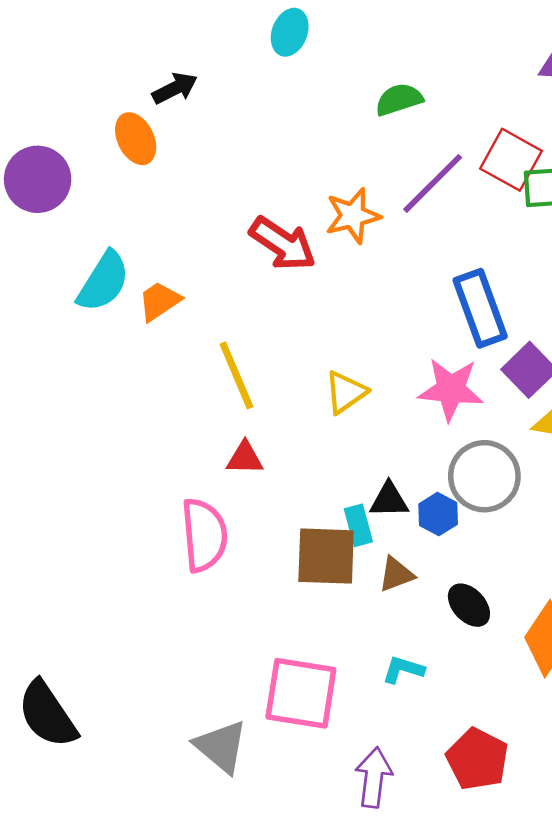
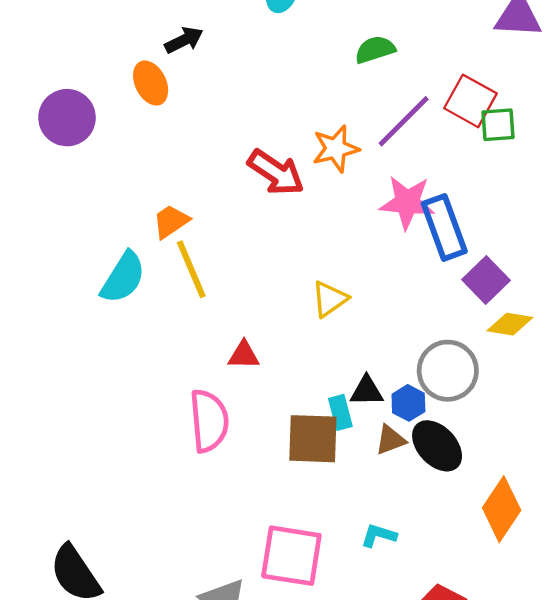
cyan semicircle: (103, 282) -> (123, 278), moved
yellow line: (236, 375) -> (191, 269), moved
pink star: (451, 389) -> (407, 202), moved
brown triangle: (396, 574) -> (390, 440), moved
black ellipse: (469, 605) -> (437, 446), moved, size x1.4

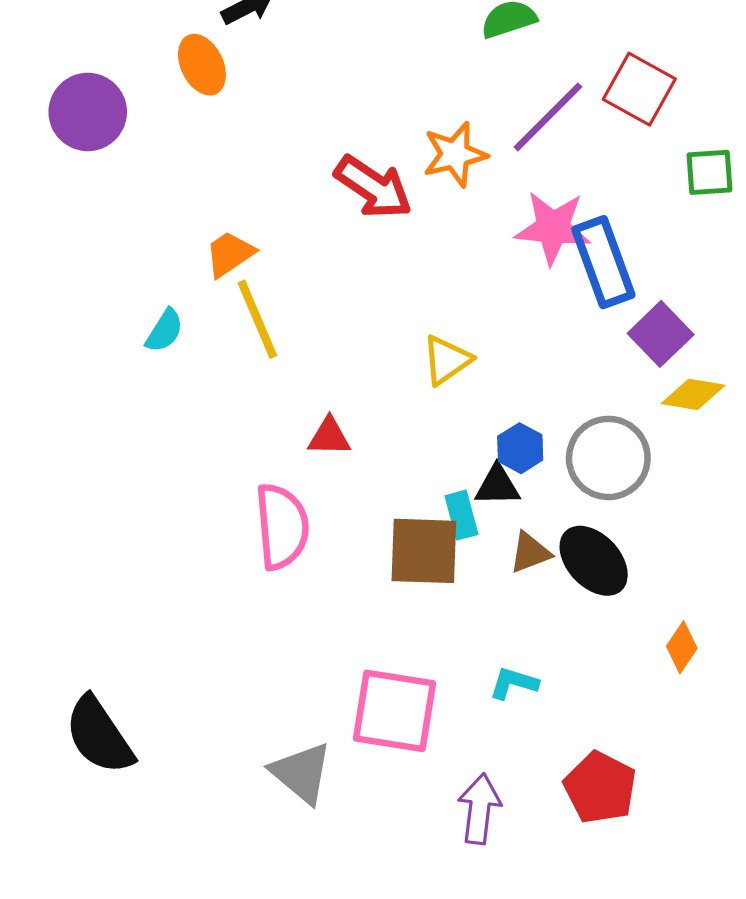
green square: (498, 125) -> (709, 172), moved
cyan semicircle: (123, 278) -> (164, 331), size x0.6
blue hexagon: (408, 403) -> (520, 448), moved
orange diamond: (502, 509) -> (682, 647), size x0.6

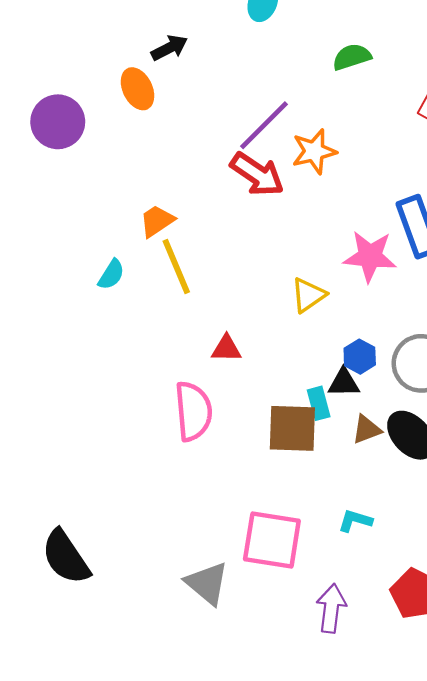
purple line: (548, 117) -> (264, 125), moved
pink star: (553, 228) -> (370, 256), moved

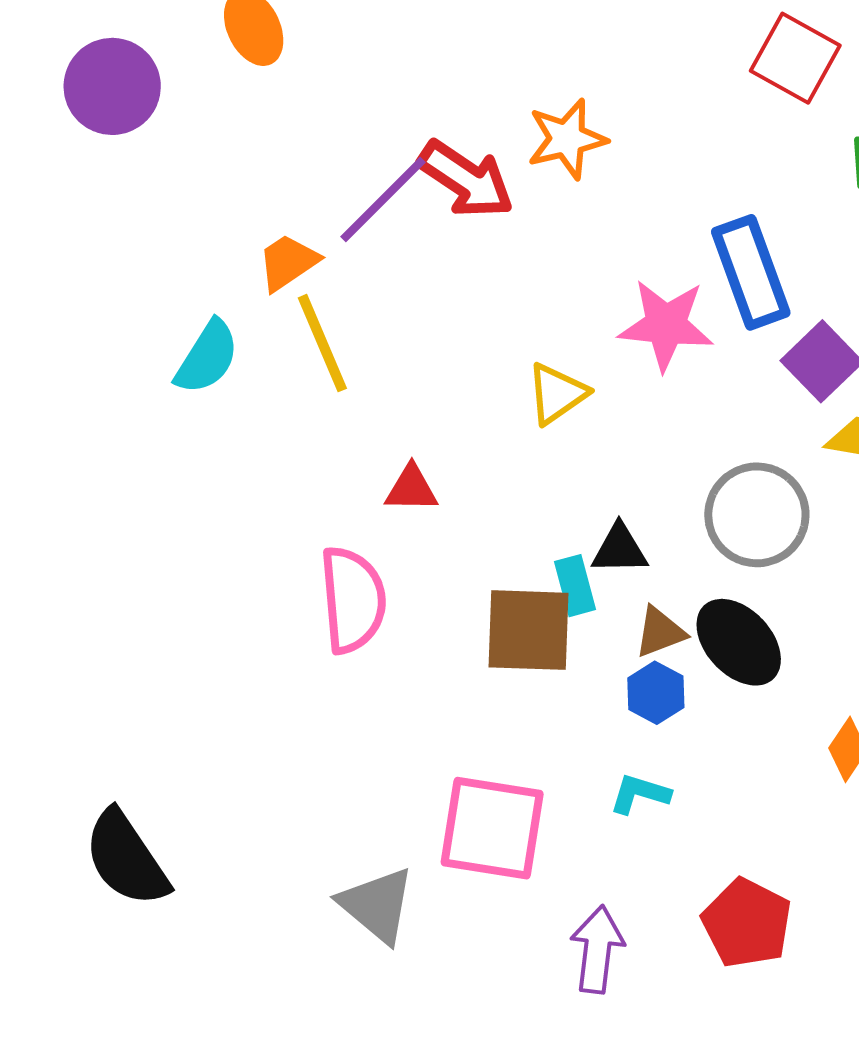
purple line: (264, 125) -> (383, 200), moved
cyan semicircle: (111, 275) -> (207, 357), size x1.4
blue hexagon: (360, 357) -> (656, 693), moved

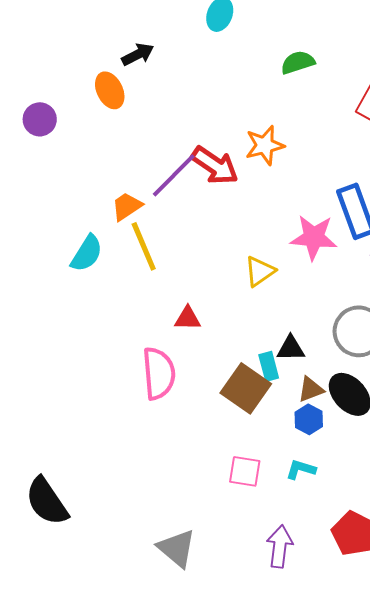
purple circle: (112, 86) -> (40, 119), size x0.7
brown square: (529, 630) -> (246, 388), turned 33
pink square: (492, 828) -> (245, 471), moved, size x0.6
gray triangle: (377, 905) -> (177, 548), moved

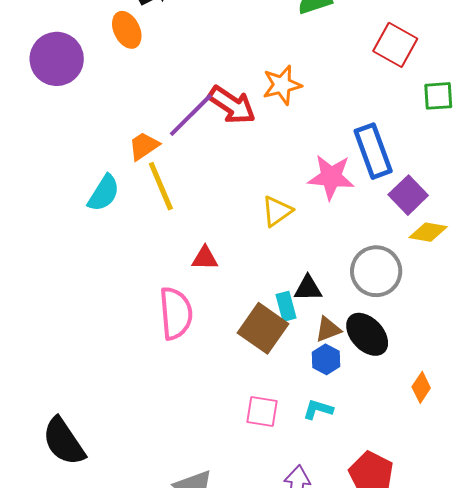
purple circle: (40, 119) -> (57, 59), size x1.6

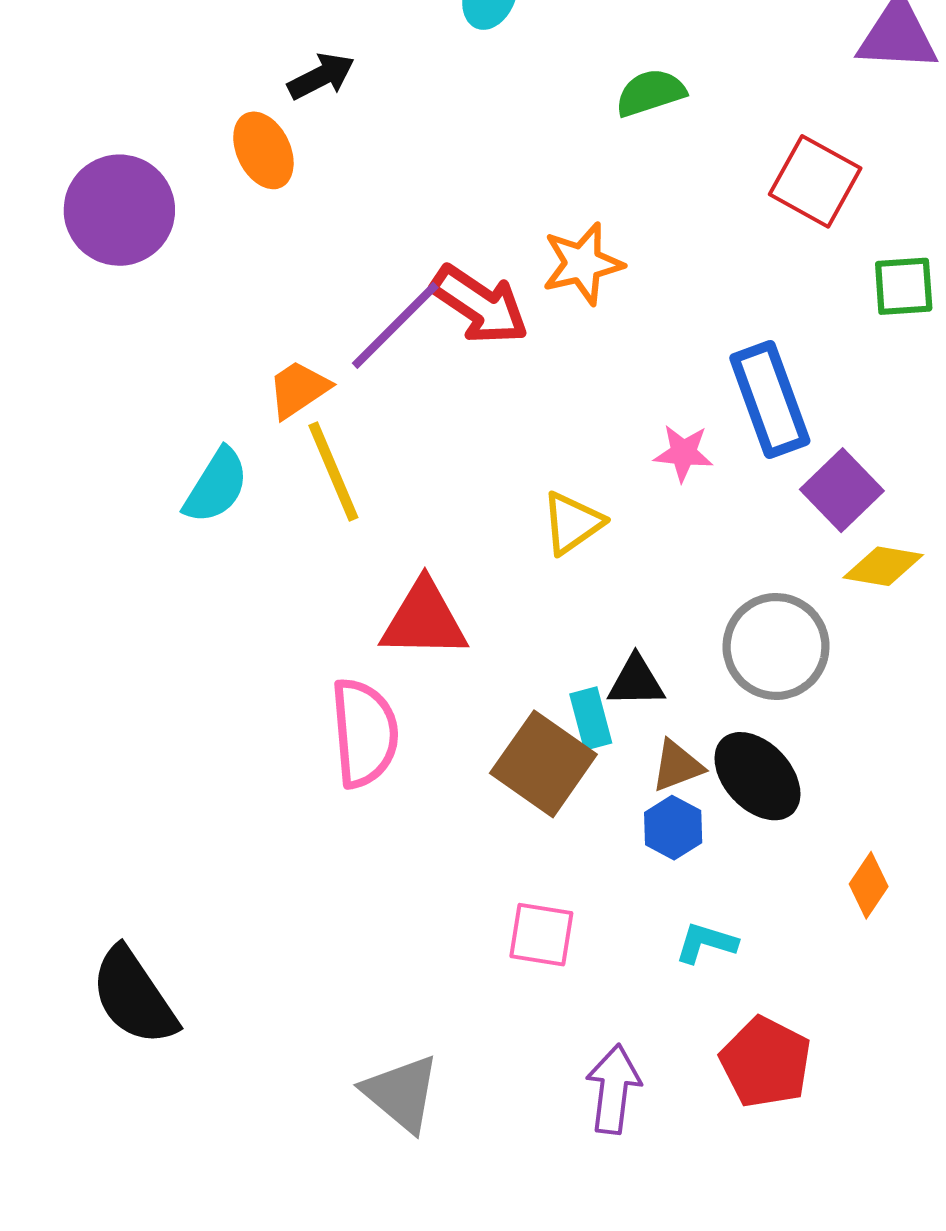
pink star: (331, 177) -> (683, 453), size x0.6
red triangle: (205, 258) -> (424, 620), size x1.6
cyan L-shape: (318, 409) -> (706, 943), moved

